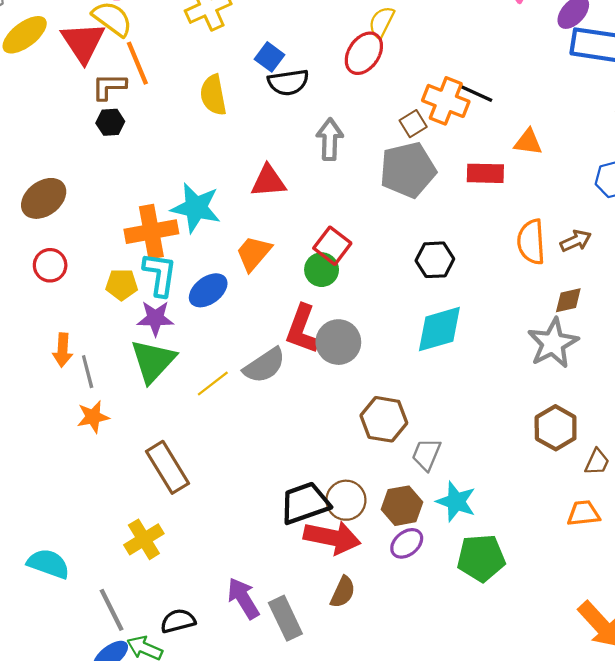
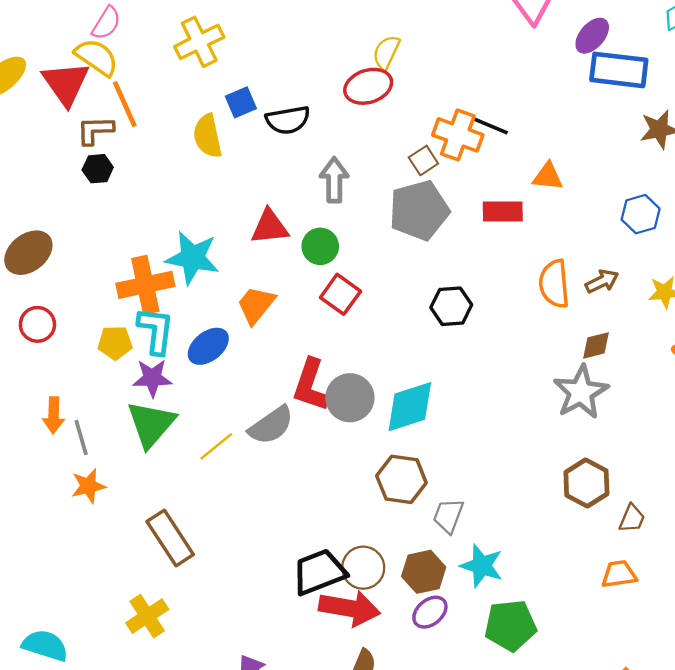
red ellipse: (364, 53) -> (368, 86), turned 39
blue square: (270, 57) -> (241, 102), moved, turned 32
green circle: (322, 270) -> (320, 246), moved
cyan diamond: (439, 329) -> (410, 407), moved

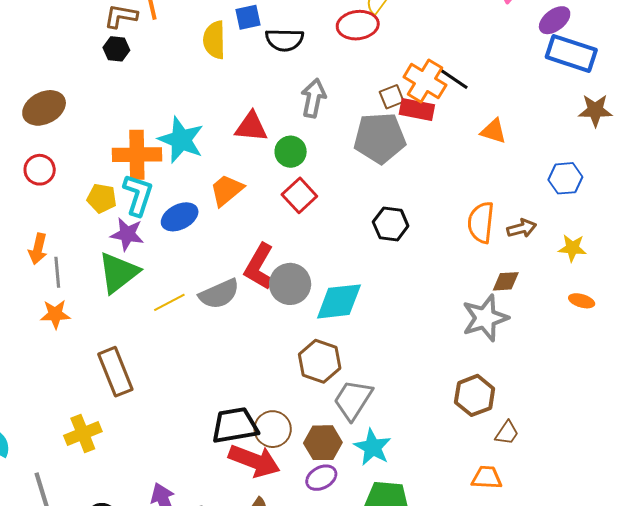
red rectangle: (503, 212) -> (417, 110), moved
gray trapezoid: (448, 516) -> (353, 400), size x1.4

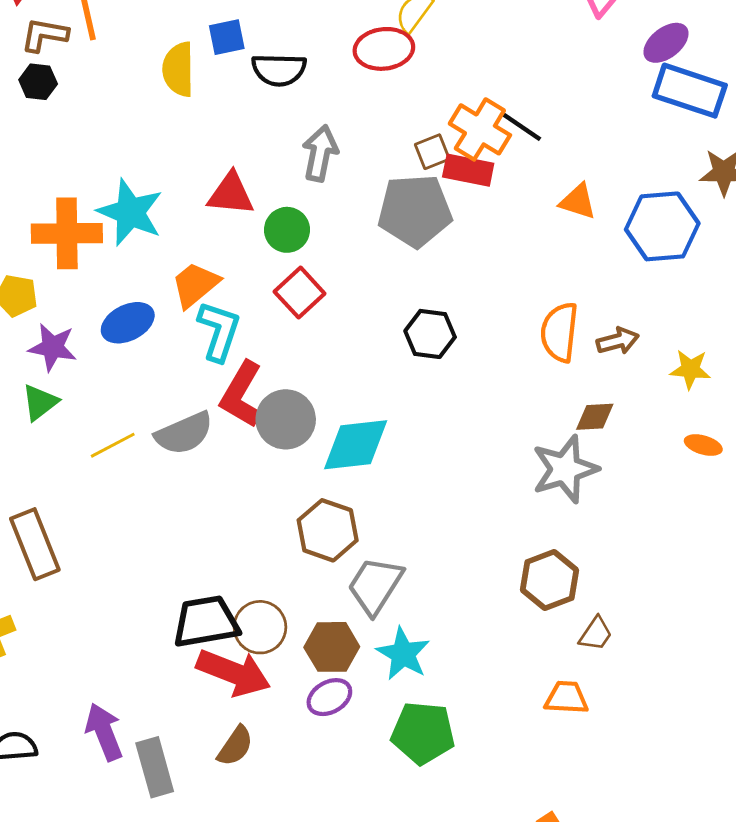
blue hexagon: (565, 178) -> (662, 226), moved, size x1.5
cyan L-shape: (138, 195) -> (219, 331), moved
green triangle: (118, 273) -> (40, 402), size x0.6

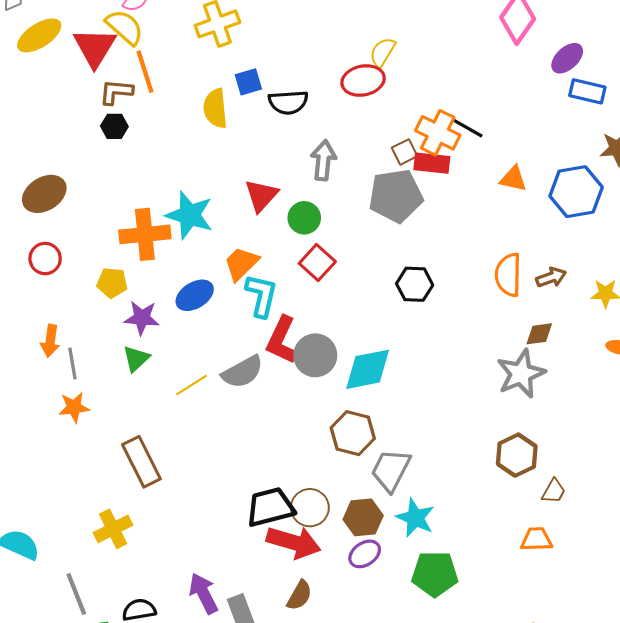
blue rectangle: (690, 91) -> (587, 91), size x0.7
red triangle: (231, 194) -> (261, 195), turned -48

